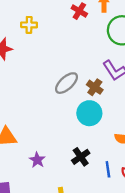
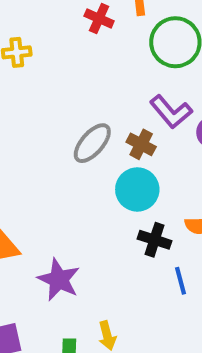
black cross: (81, 157) -> (155, 240), moved, turned -30
purple star: (37, 160) -> (59, 280), size x1.5

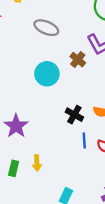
gray ellipse: (92, 143) -> (46, 28), moved, turned 60
cyan circle: (137, 189) -> (47, 74), moved

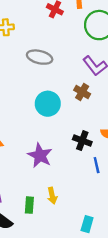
brown cross: (78, 60) -> (82, 92), moved
purple star: (16, 126) -> (40, 155), moved

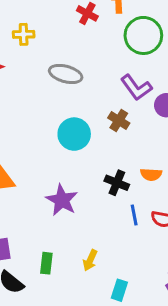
yellow arrow: (52, 196) -> (90, 260), moved, turned 35

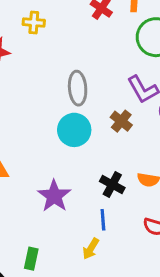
gray ellipse: (66, 74) -> (78, 88), moved, turned 64
blue line: (134, 215) -> (103, 220), moved
yellow arrow: (90, 260) -> (91, 249), moved

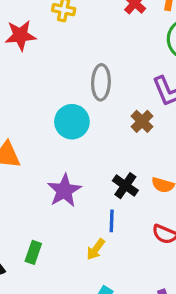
cyan circle: (74, 130) -> (72, 122), moved

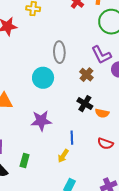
black cross: (125, 186) -> (85, 104), moved
purple star: (64, 191) -> (41, 121), turned 30

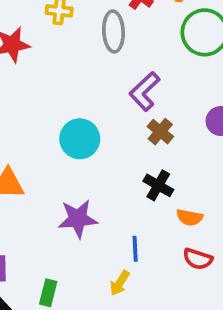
gray ellipse: (59, 52) -> (113, 31), moved
purple L-shape: (101, 55) -> (145, 91), moved, turned 75
orange semicircle: (102, 113) -> (189, 217), moved

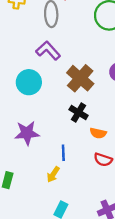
purple L-shape: (145, 91) -> (48, 51), moved, turned 90
brown cross: (160, 132) -> (80, 78), size x1.6

